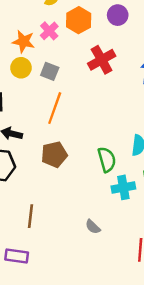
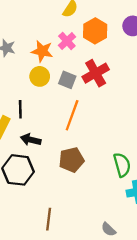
red cross: (102, 60) -> (96, 73), moved

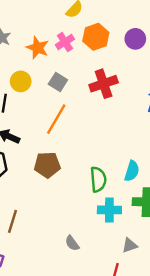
red cross: (96, 73) -> (104, 84), moved
yellow circle: (40, 76) -> (21, 81), moved

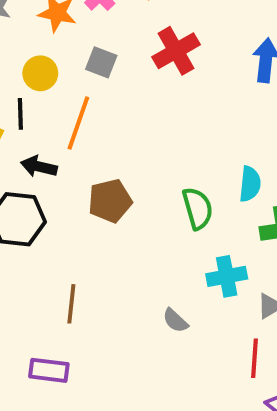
orange line: (56, 119) -> (78, 123), moved
cyan cross: (109, 210) -> (227, 276), moved

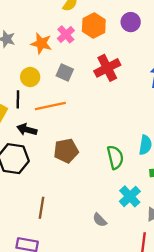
orange line: (78, 123) -> (50, 106), turned 56
cyan cross: (227, 276) -> (130, 196), turned -35

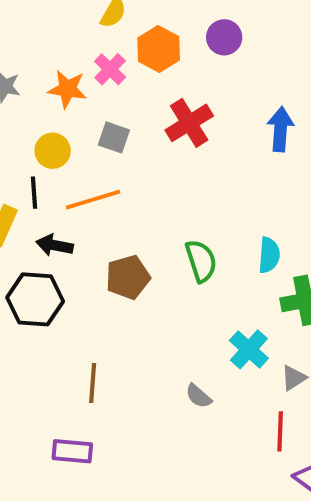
green semicircle: (115, 157) -> (201, 261), moved

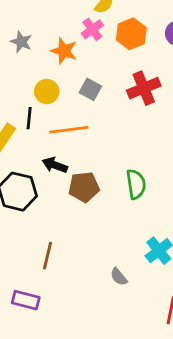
pink cross: (110, 69) -> (92, 29), moved
black arrow: (55, 245) -> (55, 165), moved

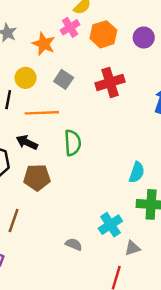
green semicircle: (136, 184) -> (73, 143), moved
brown pentagon: (84, 187) -> (37, 177), moved
gray semicircle: (119, 277) -> (74, 244), turned 147

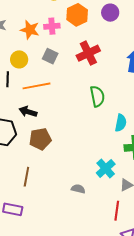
pink cross: (70, 27) -> (52, 26), moved, turned 35
green semicircle: (73, 143) -> (97, 96), moved

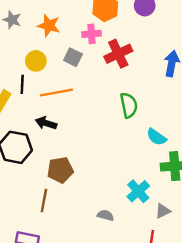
pink cross: (52, 26) -> (91, 34), moved
cyan semicircle: (121, 123) -> (156, 137), turned 114
brown pentagon: (40, 139) -> (60, 170), moved

